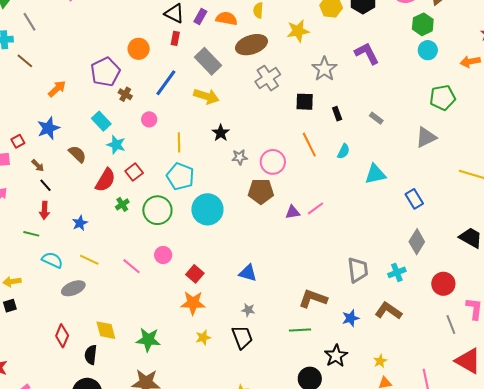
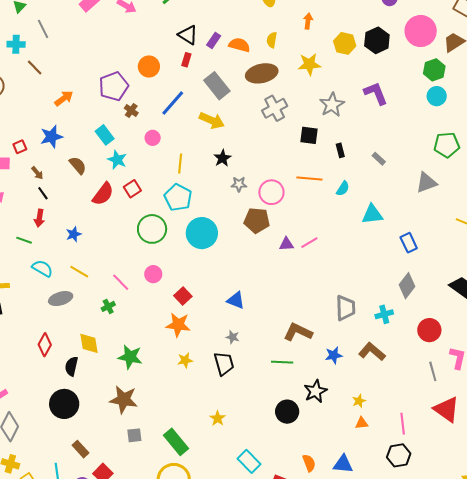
orange line: (309, 145) -> (309, 178), turned -65
green cross: (122, 204) -> (108, 306), moved

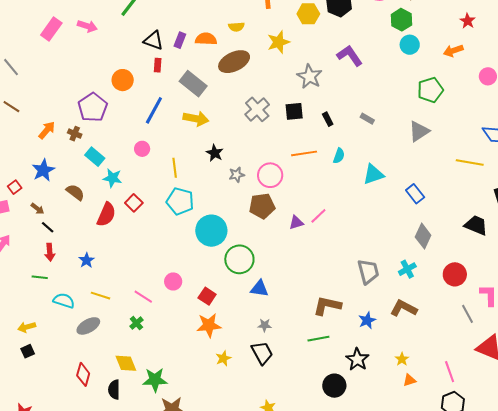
yellow semicircle: (272, 40) -> (236, 27), turned -91
gray cross: (275, 108) -> (257, 109), moved
brown cross: (131, 110) -> (75, 134), moved
green circle: (152, 229) -> (239, 259), moved
green star: (130, 357) -> (155, 380), moved

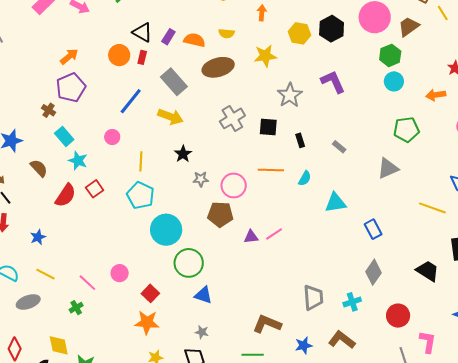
orange circle: (123, 80) -> (119, 55), moved
orange arrow: (47, 130) -> (69, 56), moved

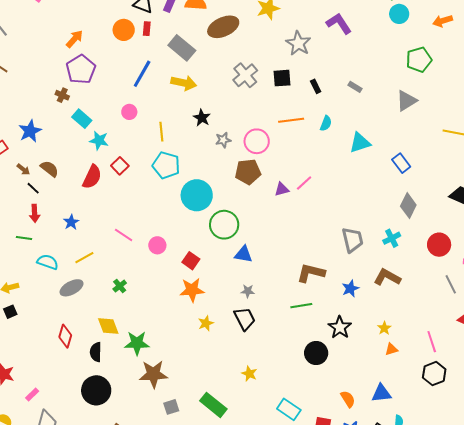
brown semicircle: (39, 168) -> (49, 169), moved
yellow line: (46, 274) -> (84, 258), turned -48
pink line: (87, 283) -> (124, 235), moved

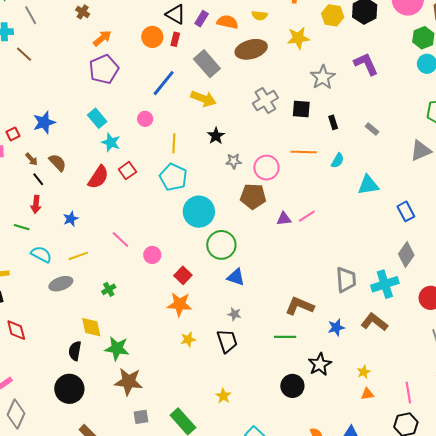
brown cross: (62, 95) -> (83, 12), moved
cyan cross: (392, 238) -> (385, 284), size x1.5
red diamond: (65, 336) -> (16, 330), moved, turned -40

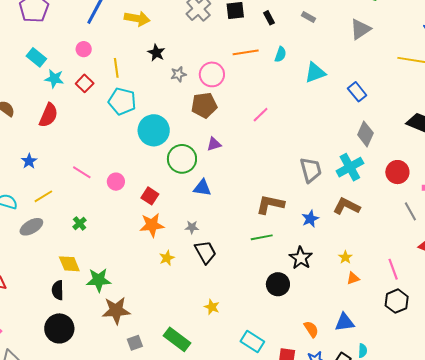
red square: (127, 171) -> (85, 83), moved
purple triangle: (284, 219) -> (214, 144), moved
gray star: (234, 314) -> (192, 227), moved

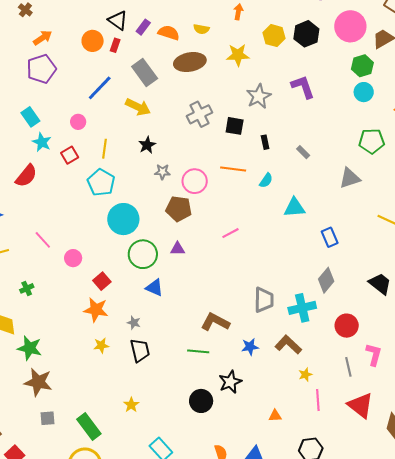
yellow star: (345, 257) -> (305, 375), moved
pink line: (393, 269) -> (318, 400), moved

